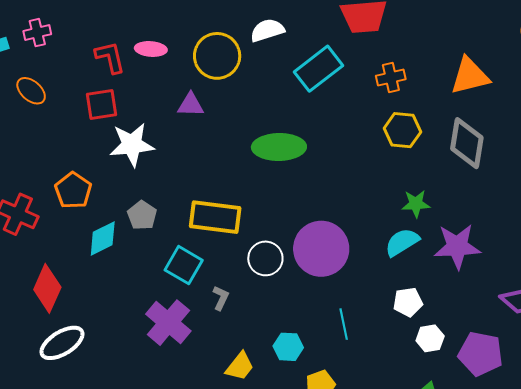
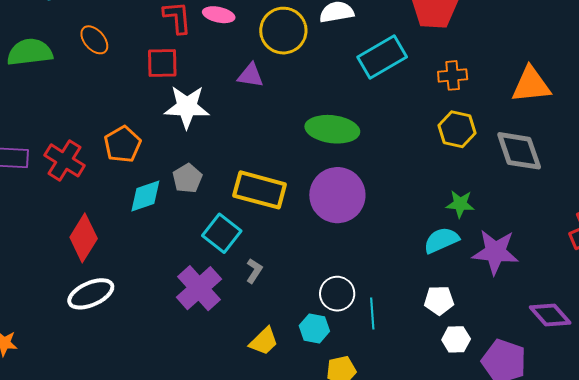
gray diamond: (467, 143) -> (519, 151), turned -36
purple circle: (321, 249) -> (337, 195), moved
white circle: (265, 258) -> (337, 294), moved

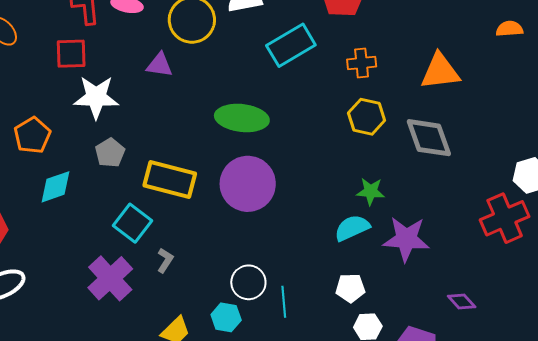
gray pentagon: (187, 178) -> (110, 153), moved
purple diamond: (550, 315) -> (462, 301), size x0.7

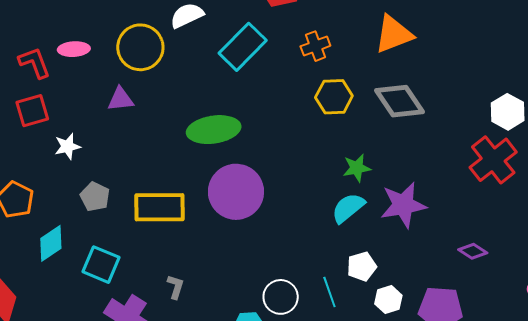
white star: (96, 97) -> (67, 146), size x0.6
cyan square: (132, 223) -> (101, 265), moved
white circle: (248, 282) -> (281, 297), moved
cyan line: (284, 302) -> (329, 292), moved

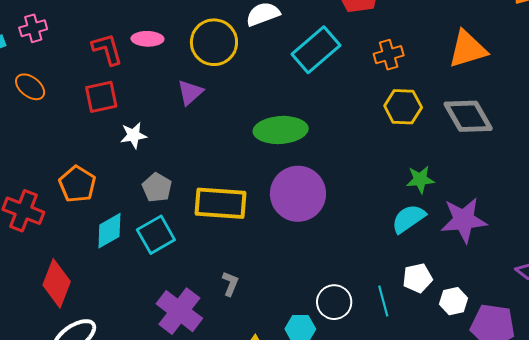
purple triangle: (121, 99) -> (190, 92), turned -40
cyan square: (101, 265) -> (156, 235), moved, turned 33
white hexagon: (388, 300) -> (453, 301), moved

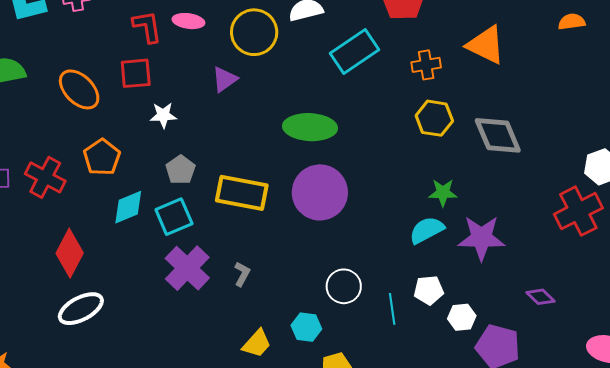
orange triangle: (467, 49) -> (486, 45), moved, turned 36
orange ellipse: (30, 87) -> (79, 89), moved, size x1.4
white circle: (334, 302) -> (344, 286), moved
purple cross: (179, 311) -> (187, 268), moved

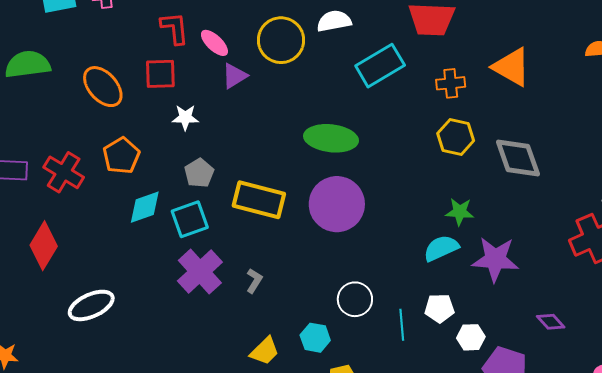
pink ellipse: (188, 21) -> (214, 43), moved, turned 32
purple triangle: (225, 79) -> (234, 76), moved
red diamond: (70, 253) -> (44, 246), moved

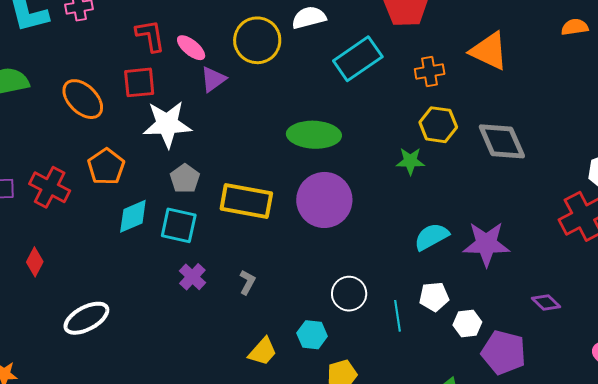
white star: (185, 117) -> (167, 124), size x1.8
green star: (460, 212) -> (410, 161), moved
cyan square: (190, 219) -> (179, 225), turned 36
red diamond: (44, 246) -> (35, 262), size x0.6
purple cross: (200, 272) -> (192, 277), size x0.6

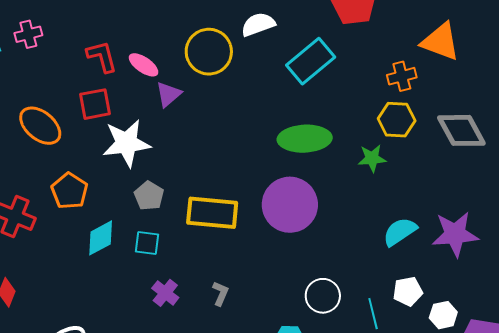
orange cross: (430, 72) -> (402, 76), moved
green ellipse: (314, 135) -> (305, 139), moved
cyan square: (179, 225) -> (147, 243), size x0.7

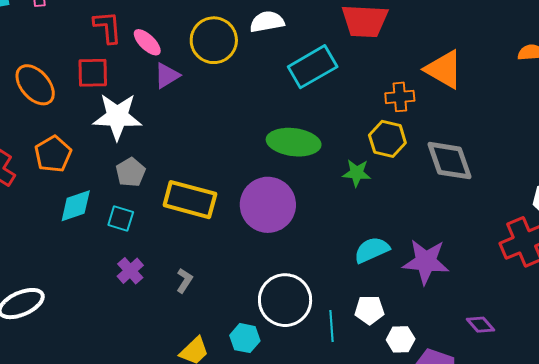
white circle: (323, 296) -> (285, 300), size x1.5

